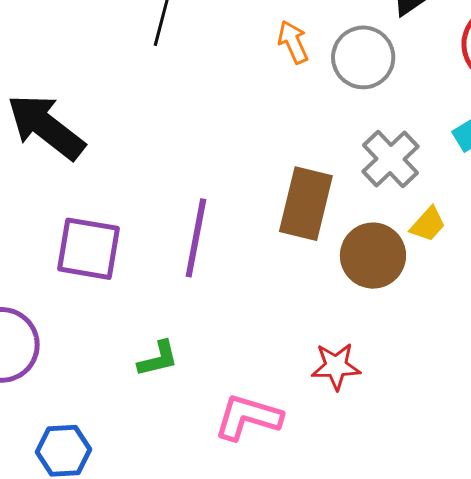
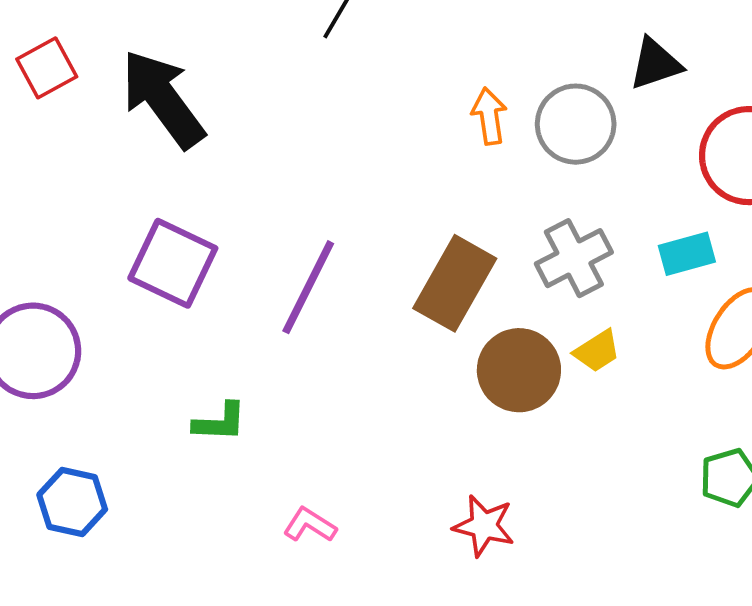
orange arrow: (293, 42) -> (489, 116), moved
red star: (336, 366) -> (484, 526), moved
pink L-shape: (248, 417) -> (310, 525), size x0.6

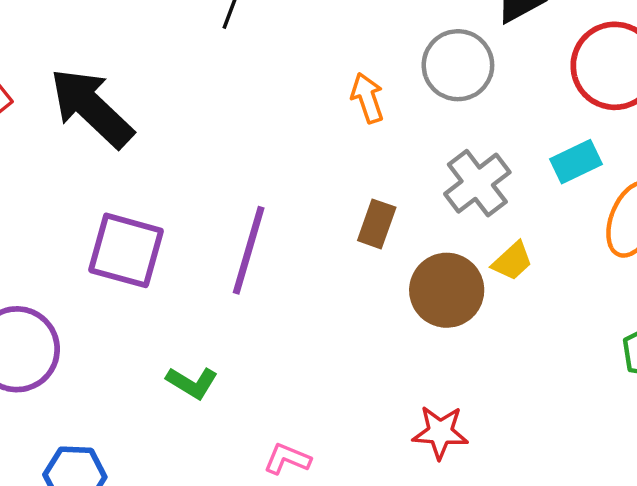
orange arrow: (489, 116) -> (367, 98), moved
brown rectangle: (455, 283) -> (377, 224), size x0.6
green L-shape: (220, 422) -> (192, 383), turned 39

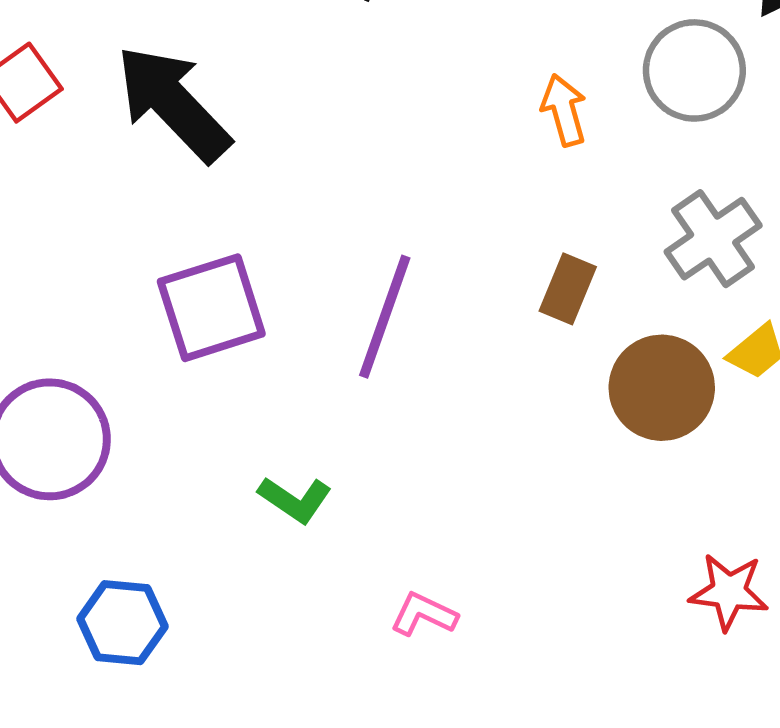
purple square: (126, 250) -> (211, 308), turned -36
red star: (440, 432) -> (729, 592), moved

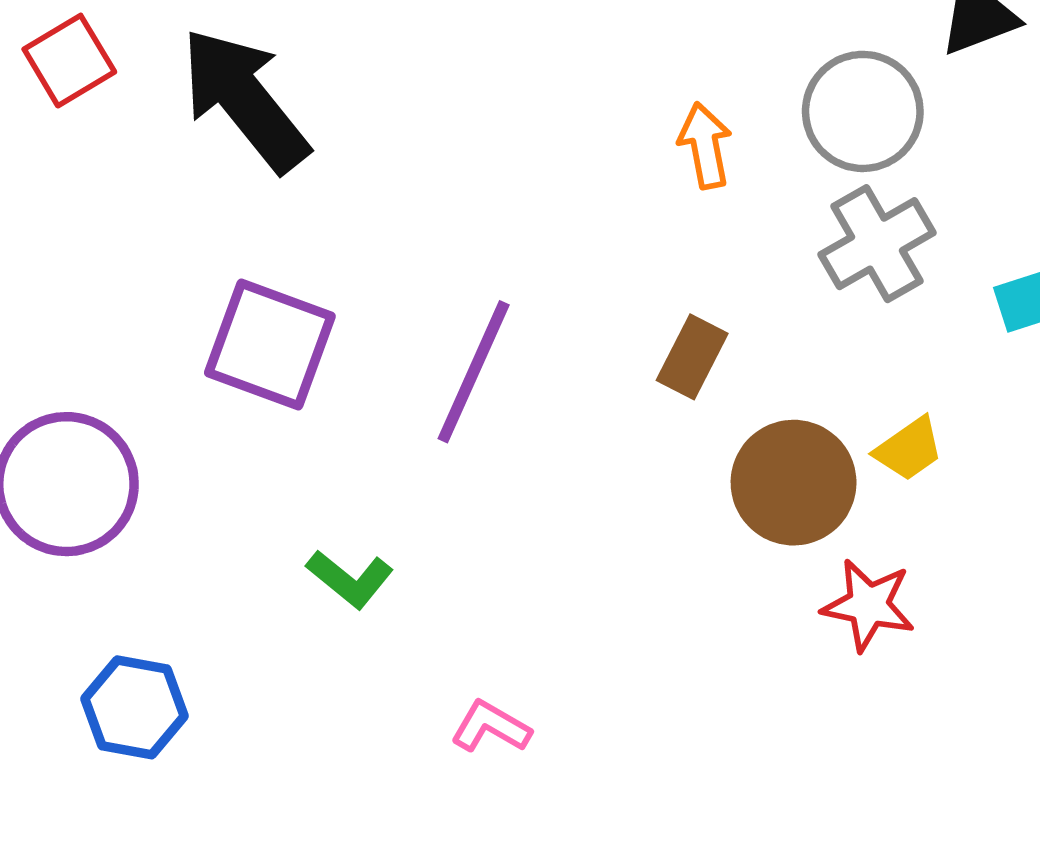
gray cross: (713, 239) -> (877, 244), moved
purple square: (211, 308) -> (270, 344), turned 33
red star: (729, 592) -> (868, 605), moved

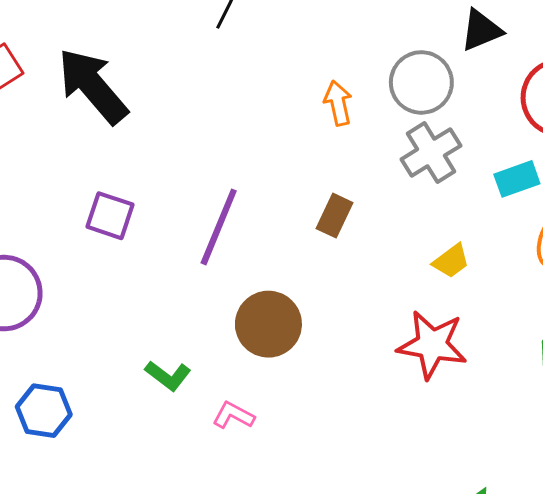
purple square: (270, 344) -> (110, 216), size x0.7
brown circle: (794, 483) -> (268, 324), moved
green L-shape: (350, 579) -> (168, 376), moved
red star: (868, 605) -> (432, 345), size x1.4

